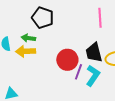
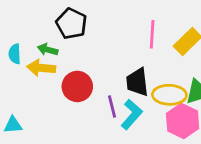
red circle: (67, 60) -> (77, 86), moved
purple line: (78, 72) -> (112, 107), turned -42

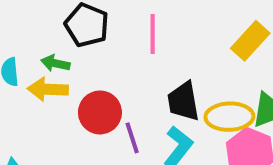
pink line: (152, 34) -> (153, 34), moved
purple line: (112, 107) -> (132, 138), moved

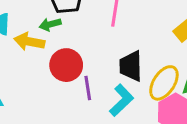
green arrow: (55, 63) -> (50, 24), moved, turned -35
yellow ellipse: (229, 117) -> (164, 83), turned -64

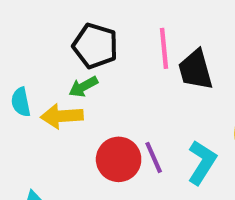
red circle: (66, 65) -> (119, 159), moved
black trapezoid: (131, 66) -> (195, 70), moved

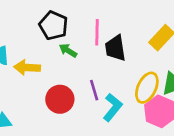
green arrow: (83, 87) -> (68, 51), moved, turned 54
purple line: (154, 157) -> (94, 90), moved

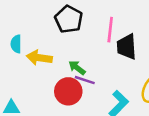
green arrow: (68, 51) -> (77, 68), moved
purple line: (94, 90) -> (85, 80), moved, turned -60

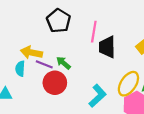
cyan semicircle: (16, 44) -> (20, 69), moved
purple line: (85, 80) -> (44, 64), moved

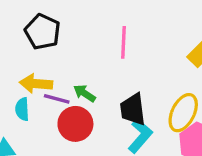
black pentagon: (59, 21) -> (43, 32), moved
black trapezoid: (107, 47) -> (133, 109), moved

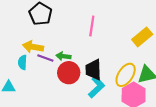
green arrow: (85, 93) -> (64, 56), turned -32
red circle: (75, 124) -> (69, 73), moved

